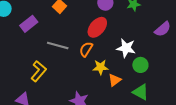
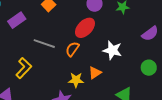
green circle: (140, 65) -> (149, 68), moved
yellow star: (101, 67) -> (76, 80), moved
orange triangle: (115, 80) -> (95, 73), moved

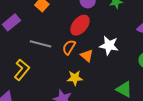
orange triangle: (95, 73) -> (87, 56), moved, turned -40

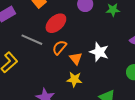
red ellipse: (80, 25) -> (56, 23), moved
yellow star: (75, 78) -> (74, 79), moved

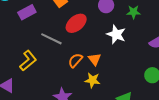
orange semicircle: (59, 47) -> (75, 60), moved
white star: (99, 52) -> (116, 34), moved

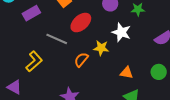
orange triangle: (95, 59) -> (127, 73), moved, turned -40
yellow star: (92, 80) -> (101, 48), moved

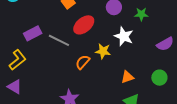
purple rectangle: (31, 13) -> (33, 33), moved
yellow L-shape: (34, 61) -> (18, 60), moved
orange triangle: (127, 73) -> (127, 77), turned -32

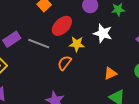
yellow star: (103, 51) -> (77, 44), moved

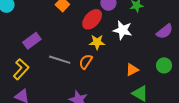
red ellipse: (62, 26) -> (92, 19), moved
gray line: (39, 44) -> (60, 60), moved

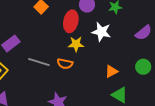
red ellipse: (92, 19) -> (71, 21), turned -30
orange semicircle: (86, 62) -> (65, 64), turned -112

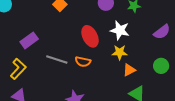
red ellipse: (71, 21) -> (90, 36), moved, turned -40
yellow star: (76, 44) -> (120, 52), moved

